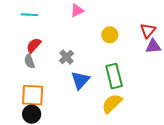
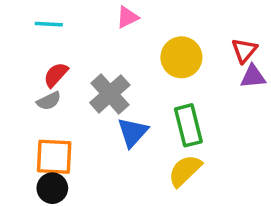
yellow circle: (110, 35) -> (181, 57), size x1.5
gray cross: (66, 57) -> (110, 94), size x1.6
gray semicircle: (29, 61) -> (49, 101), turned -96

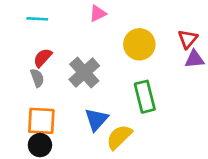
gray semicircle: (49, 101) -> (37, 78), turned -84
blue triangle: (133, 132) -> (96, 120), moved
yellow semicircle: (185, 171) -> (119, 137), moved

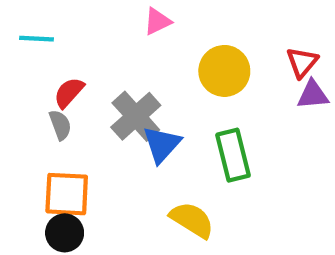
cyan line: (37, 19) -> (36, 39), moved
blue triangle: (96, 120) -> (162, 144), moved
yellow semicircle: (119, 137) -> (192, 220), turned 76

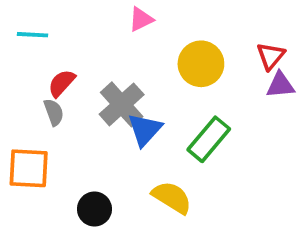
green rectangle: (233, 155) -> (209, 139), turned 54
orange square: (67, 194) -> (29, 168), moved
black circle: (65, 233) -> (94, 209), moved

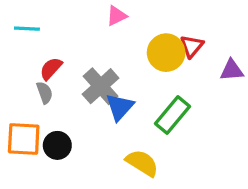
red triangle: (271, 56) -> (192, 46), moved
black circle: (94, 209) -> (57, 145), moved

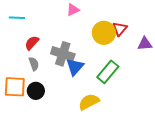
gray cross: (101, 86) -> (63, 54), turned -30
gray semicircle: (45, 93) -> (34, 64), moved
yellow semicircle: (142, 163) -> (89, 102), turned -60

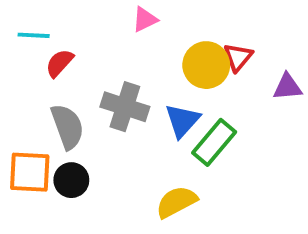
red semicircle: (32, 43) -> (59, 63), moved
gray semicircle: (34, 64) -> (67, 127), size x1.6
blue triangle: (75, 67) -> (182, 121), moved

